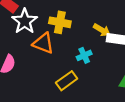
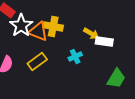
orange triangle: (43, 43) -> (38, 31), moved
yellow rectangle: (67, 81) -> (37, 61), moved

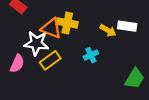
white star: (21, 25) -> (36, 43), moved, turned -30
white rectangle: (104, 41) -> (127, 26), moved

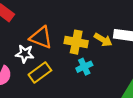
yellow cross: (67, 23) -> (76, 42), moved
white star: (36, 43) -> (25, 54), size x0.7

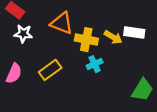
orange triangle: (41, 37) -> (62, 23), moved
white star: (25, 54) -> (23, 34), moved

